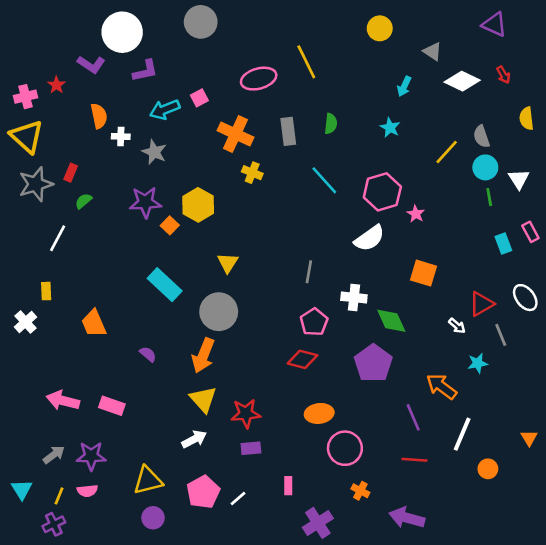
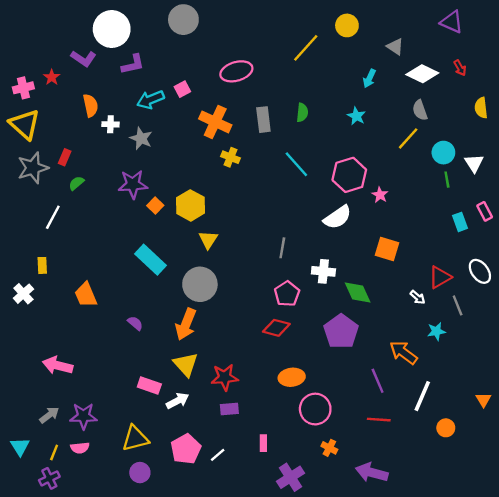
yellow line: (306, 62) -> (306, 48), moved, turned 68
gray semicircle: (481, 137) -> (420, 110), moved
yellow hexagon: (198, 205) -> (190, 205), moved
pink rectangle: (112, 406) -> (149, 385), moved

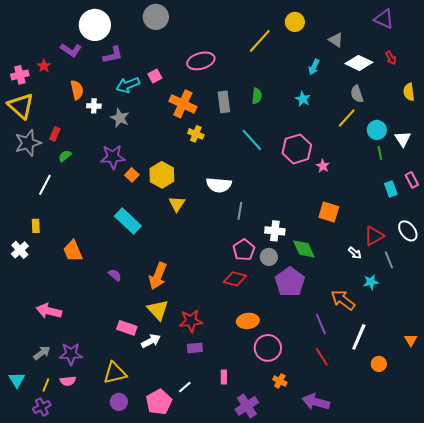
white semicircle: (338, 217) -> (219, 185), moved, turned 40
gray circle: (200, 284) -> (269, 257), moved, size x0.6
red line: (379, 420) -> (322, 357), turned 54
pink pentagon: (186, 449) -> (159, 402), moved

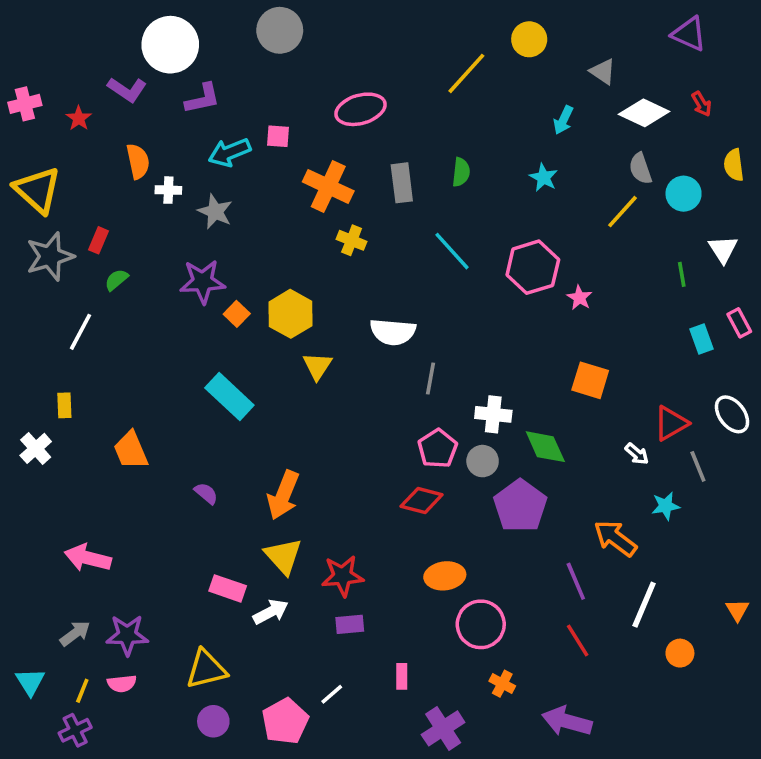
pink cross: (20, 75) -> (25, 104), moved
pink square: (155, 76) -> (278, 136), turned 32
cyan circle: (377, 130) -> (684, 194), moved

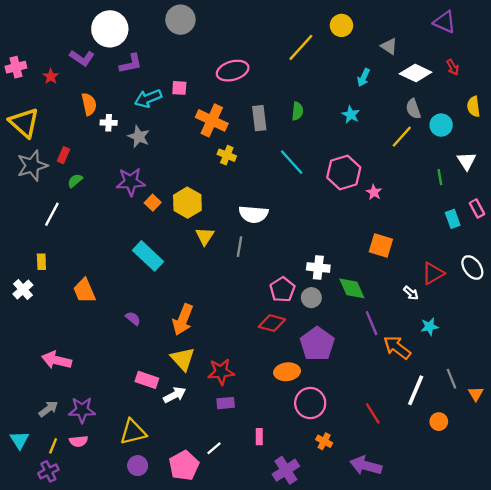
gray line: (430, 378) -> (240, 247), moved
gray line: (698, 466) -> (452, 379), moved
purple pentagon: (520, 506) -> (317, 344), moved
purple line: (576, 581) -> (372, 323), moved

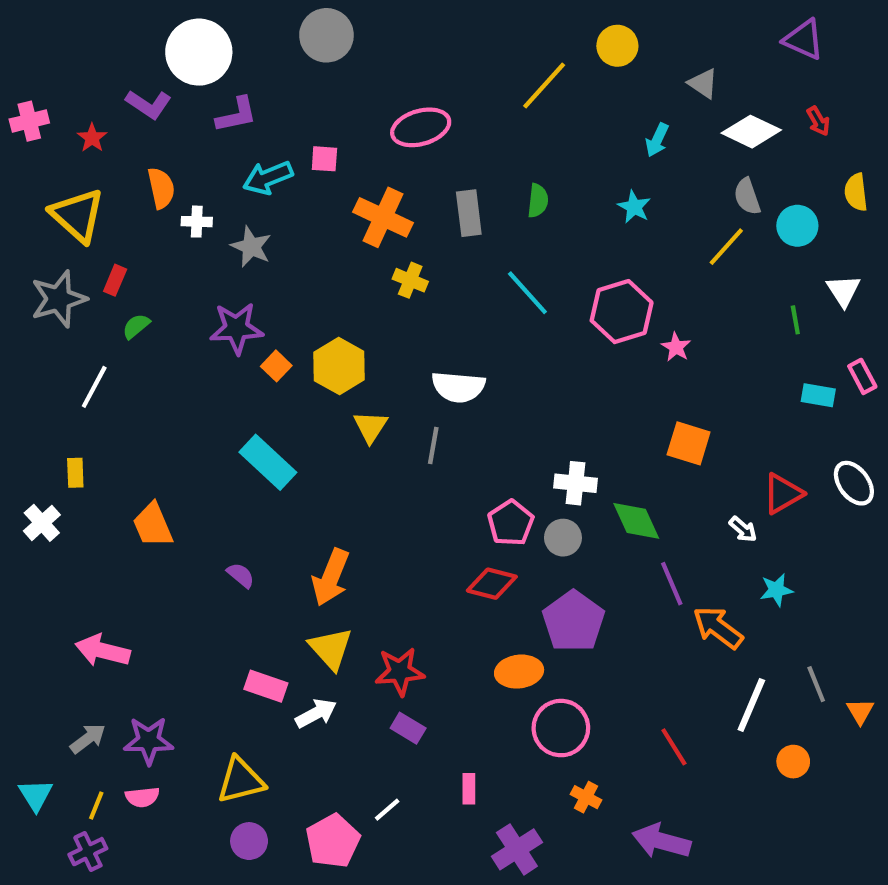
yellow triangle: (24, 123) -> (77, 215), moved
cyan rectangle: (453, 219) -> (818, 395), turned -60
purple rectangle: (226, 403) -> (408, 728), turned 36

